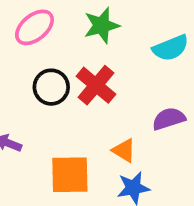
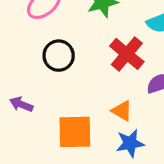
red cross: (96, 85) -> (127, 54), moved

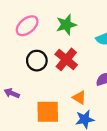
red cross: (127, 54) -> (66, 59), moved

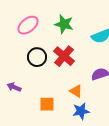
green star: (66, 25) -> (64, 24), turned 30
orange square: (48, 112) -> (47, 104), size x0.7

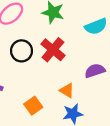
orange square: (47, 104) -> (33, 106), turned -35

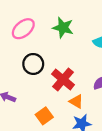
red cross: (53, 50) -> (63, 79), moved

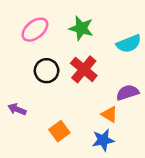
red cross: (63, 79) -> (84, 69), moved
orange triangle: (76, 102) -> (110, 114), moved

